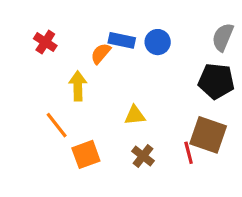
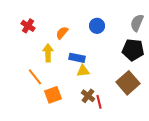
blue rectangle: (122, 40) -> (77, 58), moved
brown square: (208, 135) -> (128, 83), turned 30
red line: (189, 153) -> (99, 102), moved

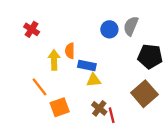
gray semicircle: (137, 23) -> (131, 26), moved
orange semicircle: (62, 33) -> (70, 51), moved, turned -40

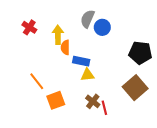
gray semicircle: (131, 26) -> (87, 19), moved
yellow arrow: (54, 60) -> (58, 35), moved

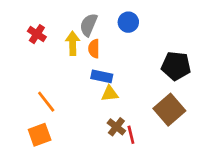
gray semicircle: (87, 19) -> (89, 25), moved
blue circle: (102, 27) -> (128, 22), moved
orange semicircle: (65, 47) -> (94, 49), moved
orange square: (56, 100) -> (40, 135), moved

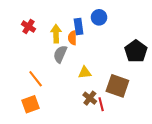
gray semicircle: (89, 25) -> (60, 54), moved
black pentagon: (176, 66) -> (136, 51), turned 30
blue rectangle: (102, 76) -> (79, 27), moved, turned 70
brown square: (169, 110) -> (117, 86), moved, turned -30

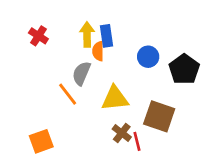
blue circle: (99, 17) -> (148, 57), moved
yellow arrow: (56, 34) -> (87, 34), moved
yellow triangle: (85, 73) -> (115, 98), size x1.5
orange line: (36, 79) -> (68, 94), moved

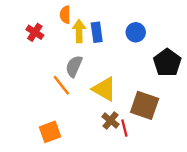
orange semicircle: (98, 51) -> (65, 15), moved
blue circle: (148, 57) -> (136, 32), moved
yellow triangle: (115, 98) -> (104, 89), turned 36
orange square: (41, 141) -> (50, 132), moved

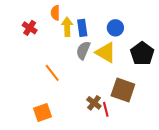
gray semicircle: (74, 66) -> (83, 50), moved
yellow triangle: (104, 89) -> (106, 52), moved

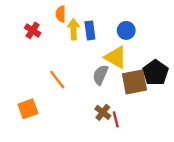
gray semicircle: (83, 50) -> (100, 75), moved
black pentagon: (142, 54) -> (155, 73), moved
brown square: (123, 90) -> (134, 82), moved, turned -30
orange square: (43, 113) -> (28, 109), moved

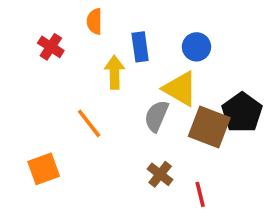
yellow arrow: (74, 29) -> (115, 72), moved
brown square: (134, 82) -> (209, 127), turned 32
red line: (116, 119) -> (200, 194), moved

